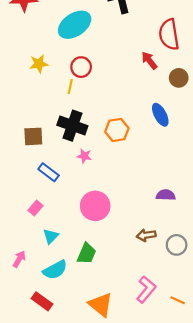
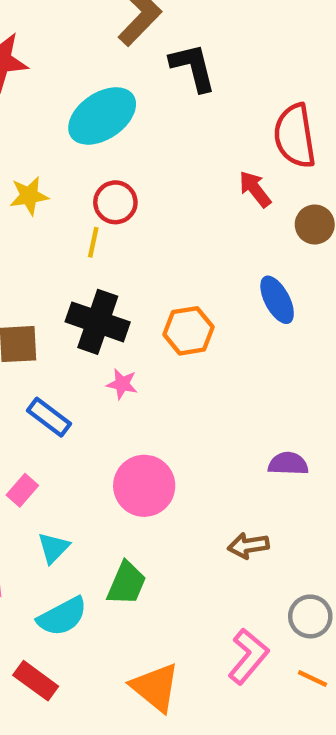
gray circle: (177, 245) -> (310, 616), moved

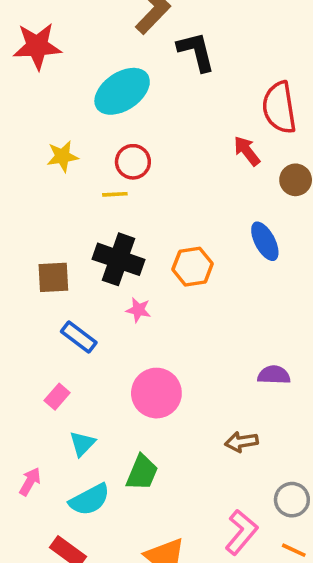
yellow line: (93, 242) -> (115, 194), turned 75

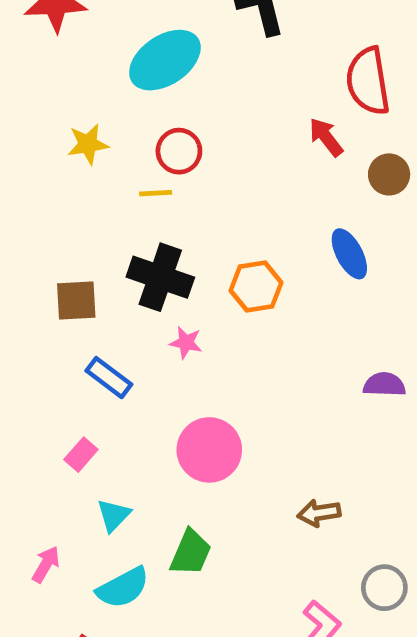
purple semicircle: (274, 375) -> (384, 385), moved

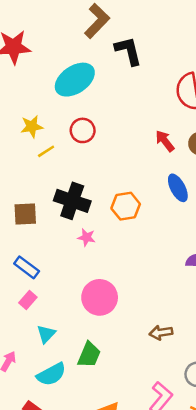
red arrow: (326, 137) -> (165, 141), moved
yellow line: (156, 193) -> (46, 151), moved, turned -30
blue rectangle: (109, 378) -> (27, 267), moved

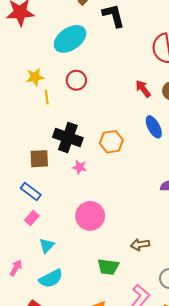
yellow line: (46, 151) -> (47, 97), turned -64
brown square: (25, 214) -> (39, 159), moved
green trapezoid: (89, 355) -> (108, 267), moved, turned 75

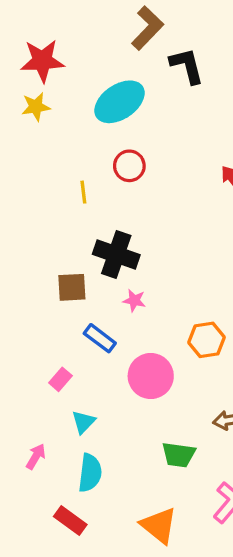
yellow star: (35, 77) -> (36, 107), moved
orange hexagon: (111, 142) -> (207, 340), moved
blue rectangle: (31, 192) -> (100, 338), moved
cyan semicircle: (51, 278) -> (90, 473), turned -55

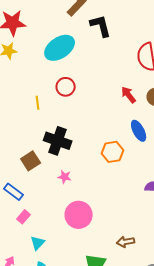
brown square: (72, 287) -> (31, 161), turned -30
pink star: (134, 300) -> (65, 177), moved
blue rectangle: (100, 338) -> (14, 192), moved
orange hexagon: (207, 340) -> (113, 152), moved

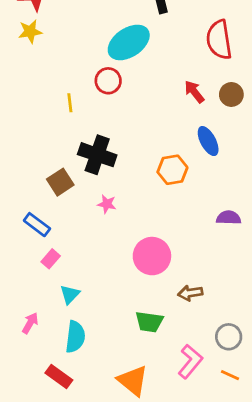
cyan ellipse: (60, 48) -> (129, 42), moved
pink circle: (79, 215) -> (152, 256), moved

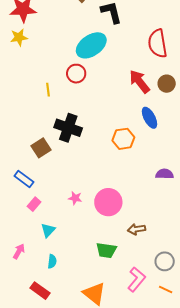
red arrow: (194, 92) -> (139, 82), size x1.4
pink star: (107, 204) -> (75, 198), moved
cyan semicircle: (75, 337) -> (52, 261), size x0.6

